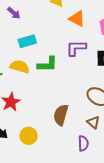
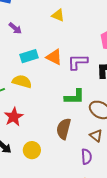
orange triangle: (77, 19) -> (54, 57), moved
green L-shape: (47, 64) -> (74, 97), moved

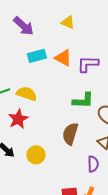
yellow triangle: (58, 15) -> (68, 22), moved
purple arrow: (15, 28) -> (24, 26), size x1.5
yellow semicircle: (22, 81) -> (27, 94), moved

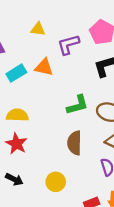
purple L-shape: (88, 64) -> (68, 45), moved
yellow circle: (36, 155) -> (56, 182), moved

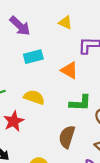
orange triangle: (44, 67) -> (69, 70), moved
yellow semicircle: (17, 115) -> (34, 97), moved

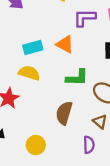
cyan rectangle: (33, 57) -> (33, 48), moved

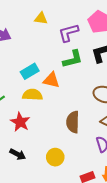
orange triangle: (65, 44) -> (51, 80), moved
green L-shape: (77, 78) -> (73, 59), moved

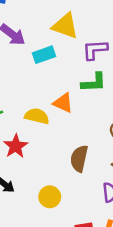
yellow triangle: (41, 18) -> (65, 26), size x1.6
cyan rectangle: (30, 71) -> (44, 55), moved

